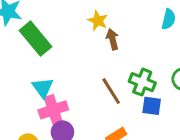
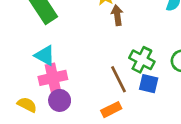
cyan triangle: (43, 88) -> (45, 55), turned -30
brown line: (111, 91) -> (119, 79), moved

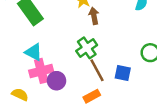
green cross: (142, 60) -> (87, 48), moved, turned 30
purple circle: (60, 100) -> (57, 81), moved

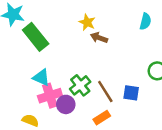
brown arrow: (94, 16) -> (99, 38), turned -56
green cross: (87, 48) -> (80, 85), moved

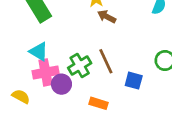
brown line: (105, 92) -> (106, 61), moved
orange rectangle: (102, 118) -> (98, 103), turned 42

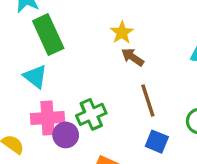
cyan triangle: (39, 52) -> (35, 77), moved
brown line: (106, 61) -> (148, 100), moved

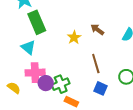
yellow star: (122, 33) -> (74, 37), moved
brown arrow: (133, 57) -> (97, 29), moved
green cross: (91, 114) -> (61, 84), moved

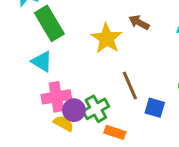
yellow star: (74, 37) -> (107, 38), size x1.5
brown line: (96, 64) -> (130, 85), moved
yellow semicircle: (14, 88) -> (64, 123), moved

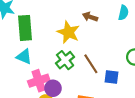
green rectangle: (49, 23) -> (25, 28), turned 35
green cross: (96, 109) -> (65, 60), moved

